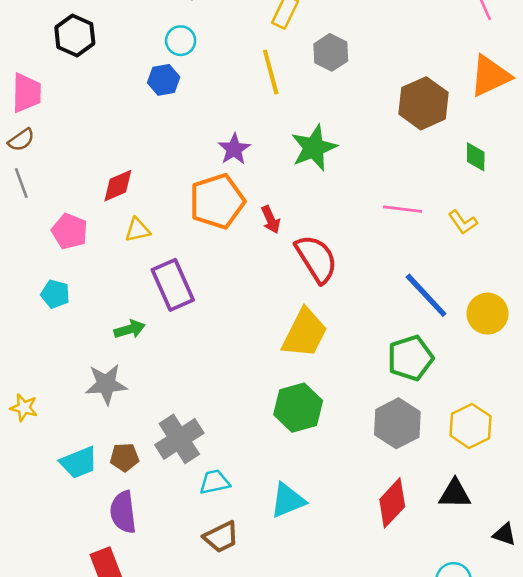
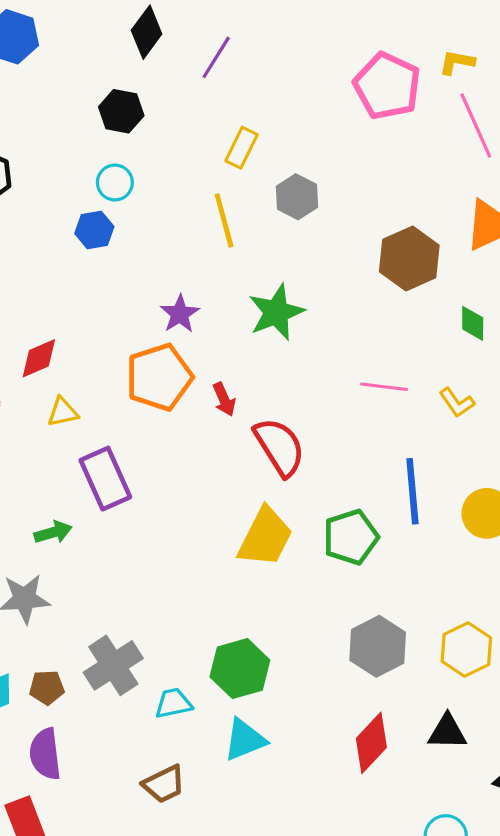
blue line: (426, 295) -> (412, 491), turned 38
green pentagon: (410, 358) -> (351, 537), moved
green hexagon: (298, 408) -> (240, 669), moved
cyan trapezoid: (215, 482) -> (173, 703), moved

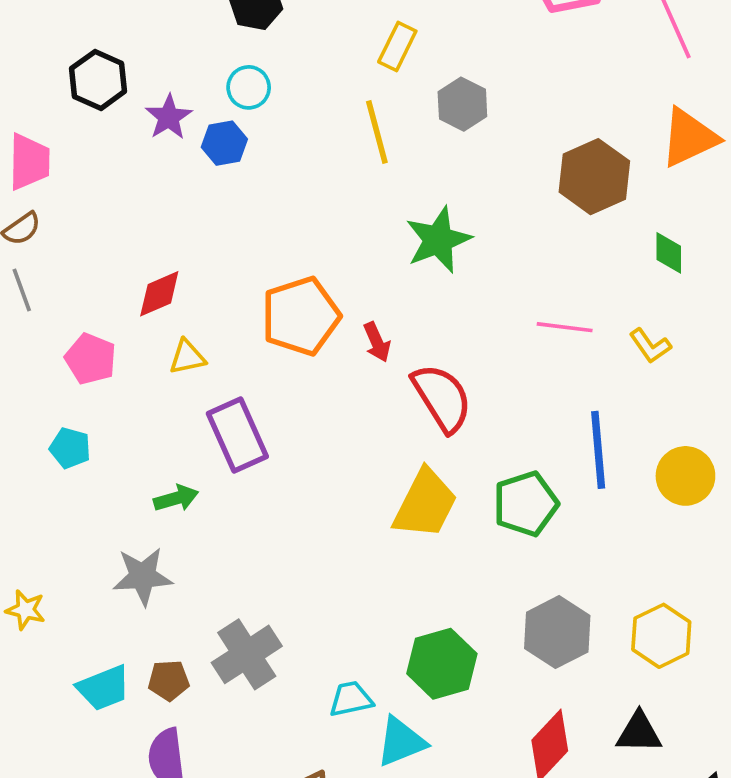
purple star: (180, 314) -> (169, 117), moved
green hexagon: (240, 669) -> (442, 664), moved
cyan trapezoid: (173, 703) -> (351, 699), moved

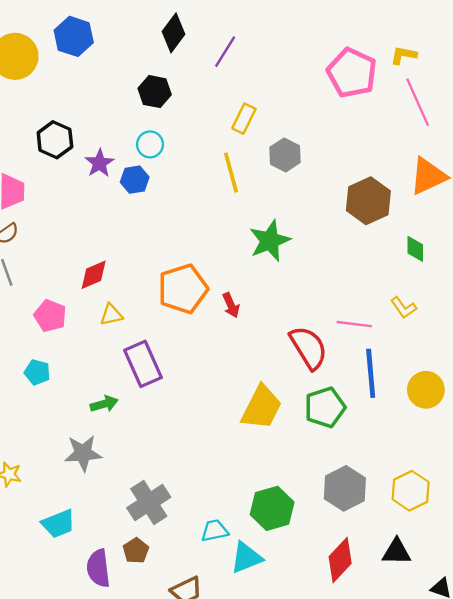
pink line: (565, 327) -> (354, 324), moved
red semicircle: (442, 398) -> (308, 348), moved
brown pentagon: (169, 680) -> (136, 551), moved, turned -30

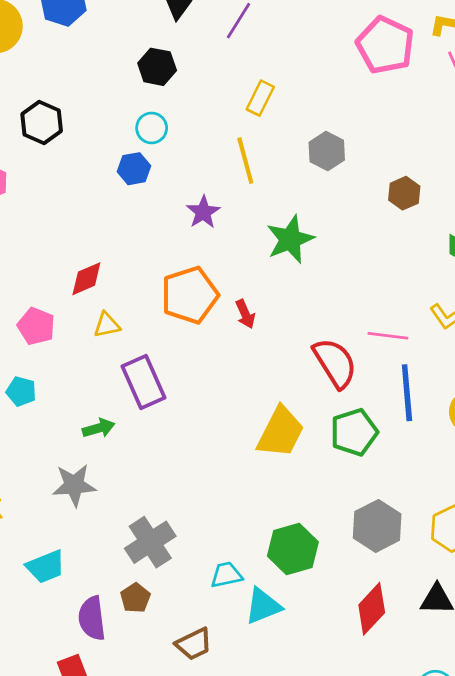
gray hexagon: (285, 155) -> (327, 151), moved
purple star: (99, 163) -> (203, 212), moved
brown hexagon: (368, 201) -> (404, 193), size x0.6

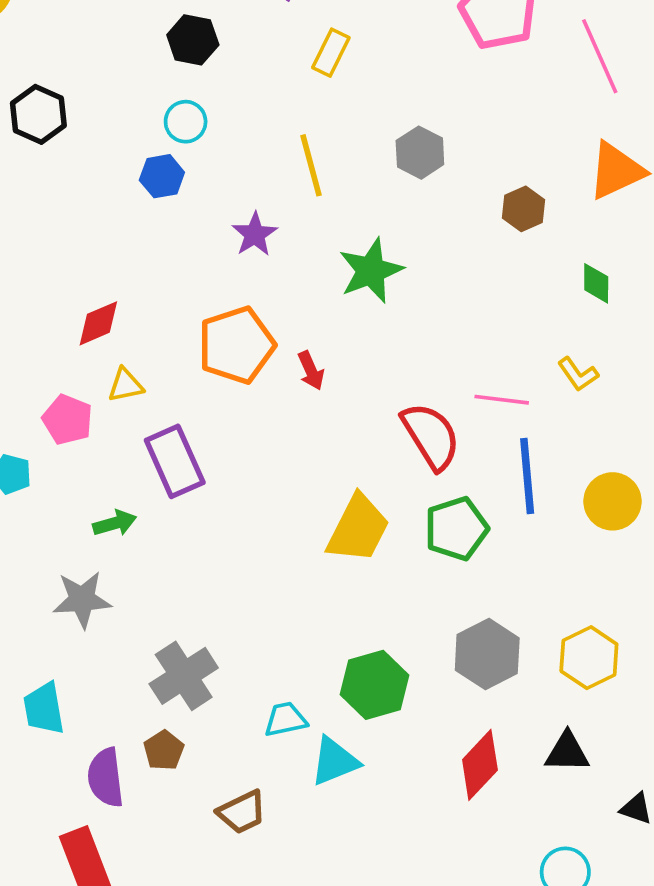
yellow rectangle: (260, 98) -> (331, 53), moved
pink pentagon: (36, 326) -> (67, 420), moved
cyan trapezoid: (46, 567) -> (44, 709), turned 102

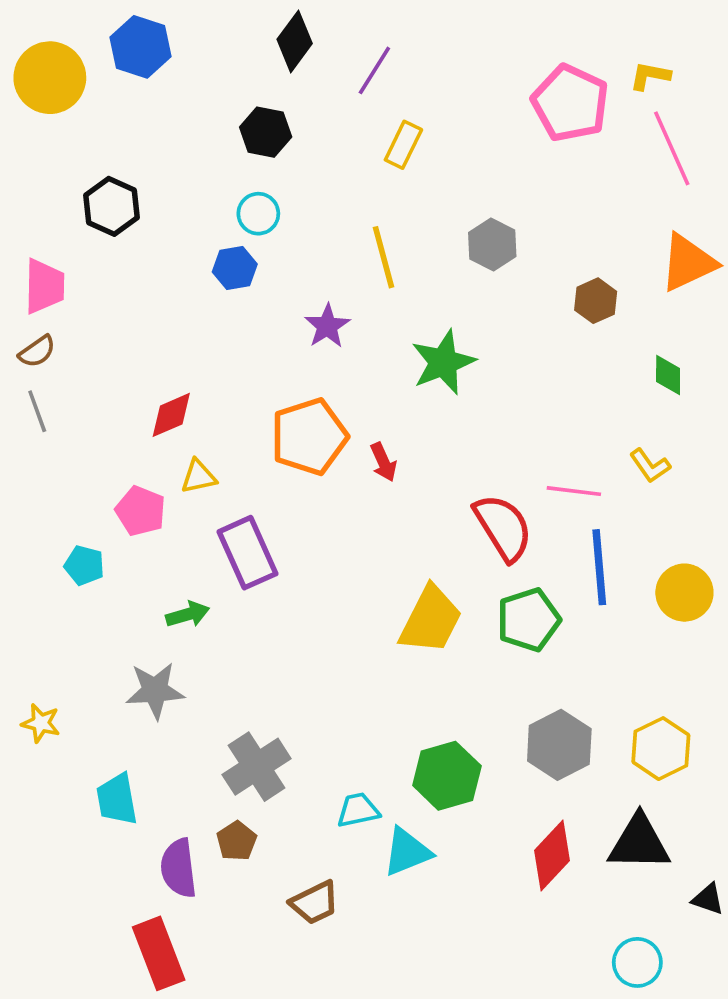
black triangle: (567, 752) -> (639, 843), size x1.4

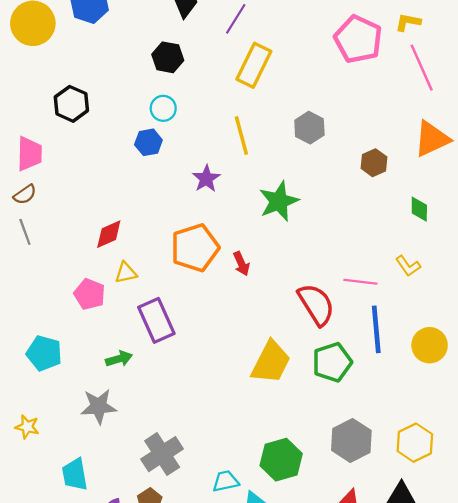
yellow rectangle: (403, 145) -> (254, 65), size x1.5
cyan pentagon: (84, 565) -> (44, 353), moved, size x1.4

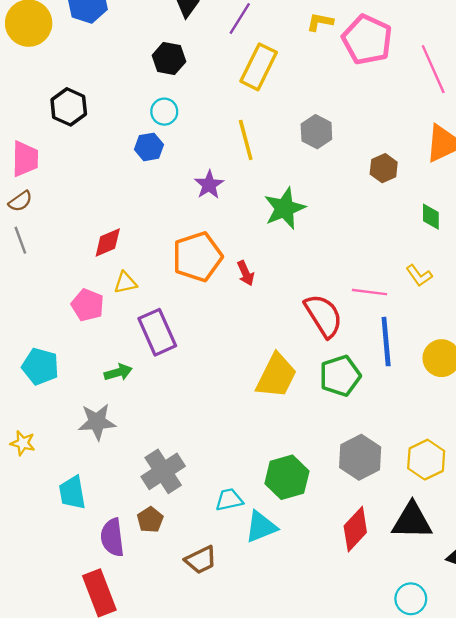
yellow L-shape: (408, 22) -> (320, 22), moved

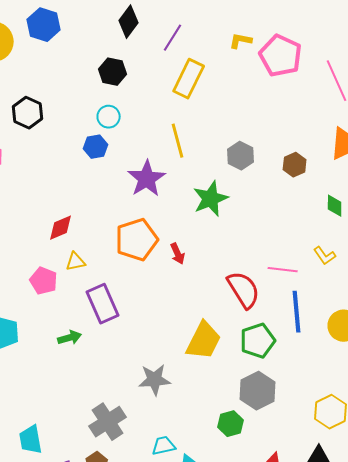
gray hexagon: (316, 132) -> (241, 156), moved
purple star: (209, 185) -> (147, 179), size x1.5
gray star: (97, 422) -> (155, 380), moved
gray hexagon: (360, 457) -> (258, 391), moved
green hexagon: (287, 477) -> (231, 424), moved, size x0.7

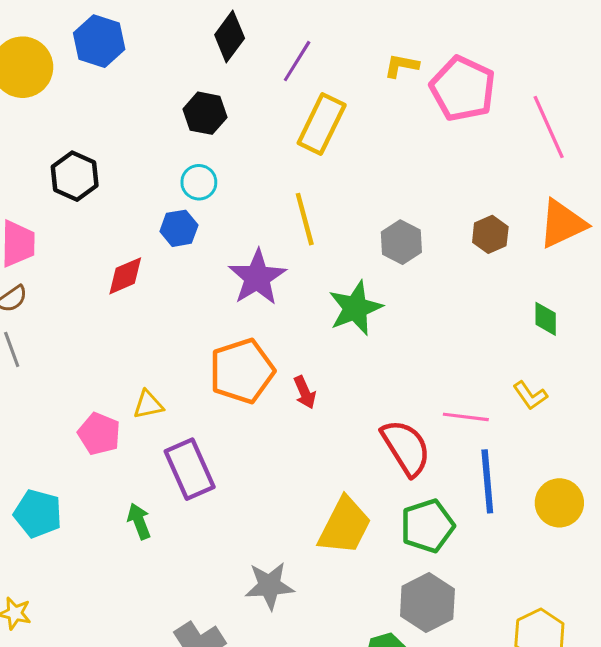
brown hexagon: (295, 165) -> (490, 234), moved
red diamond: (61, 228) -> (125, 276), moved
green arrow: (70, 338) -> (139, 521), turned -95

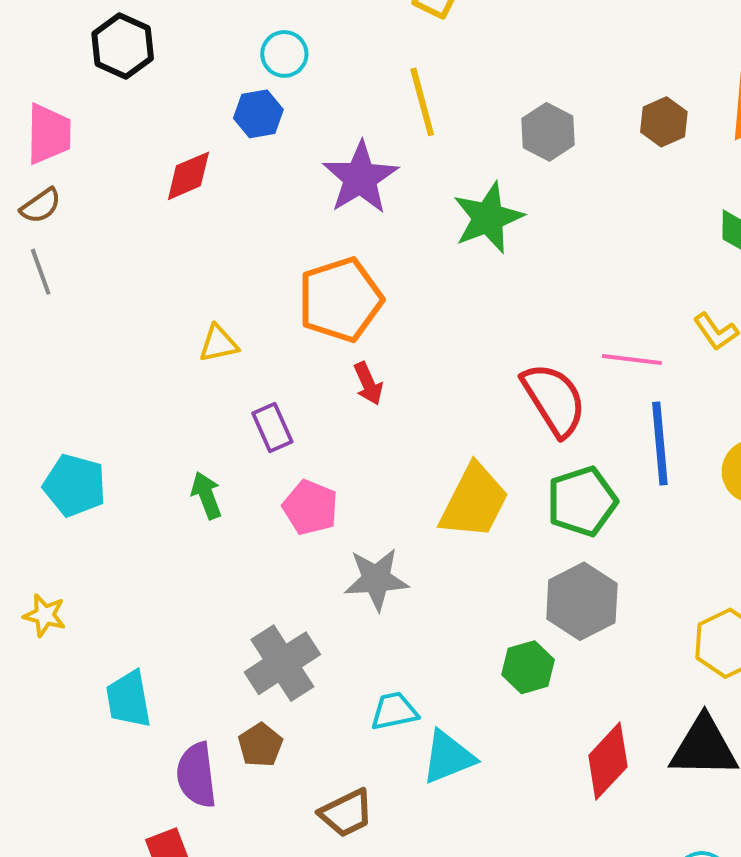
red arrow: (305, 392) -> (368, 384), moved
pink pentagon: (99, 434) -> (310, 507), moved
purple rectangle: (190, 469) -> (272, 427), size x0.6

